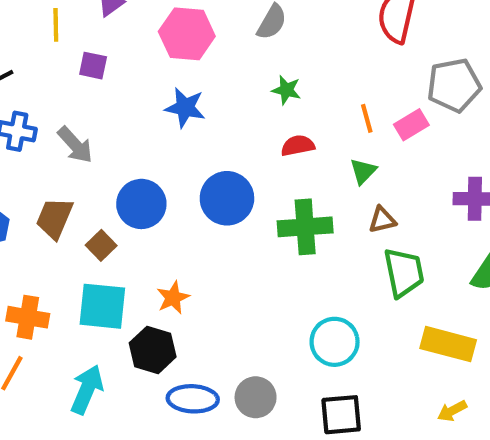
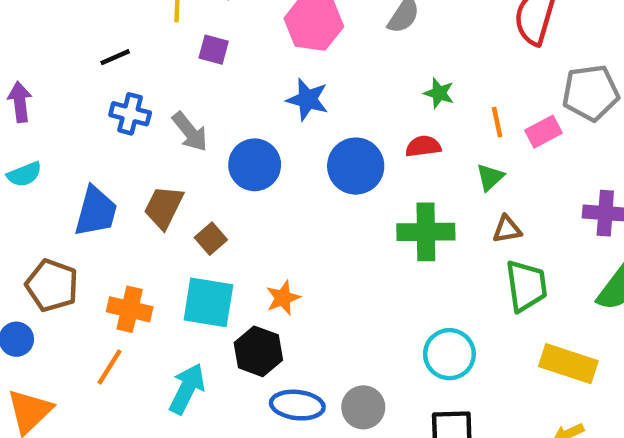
green star: (286, 90) -> (439, 93), moved
blue circle: (227, 198) -> (356, 166), moved
blue circle: (141, 204) -> (255, 165), moved

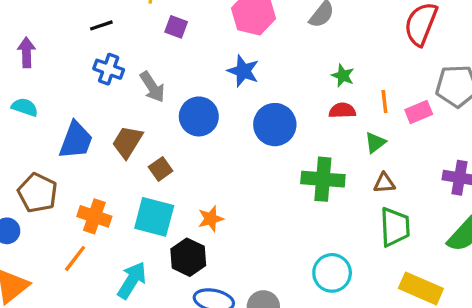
red semicircle: (423, 146) -> (342, 111), moved
cyan semicircle: (24, 174) -> (25, 107), turned -145

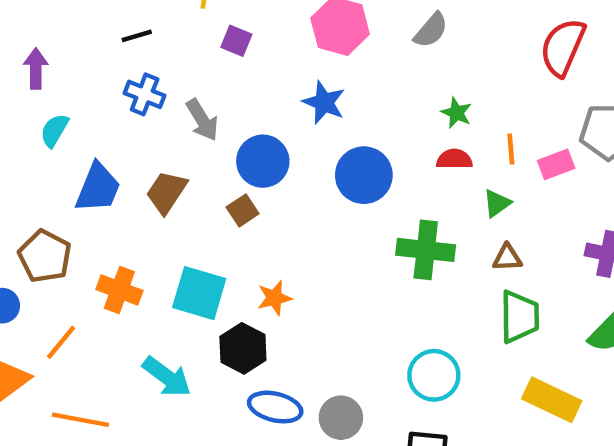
cyan semicircle: (25, 107) -> (54, 130), moved, turned -80
brown square: (161, 169) -> (243, 210), moved
orange line: (75, 258) -> (61, 342), moved
cyan arrow: (132, 280) -> (167, 377), turned 93

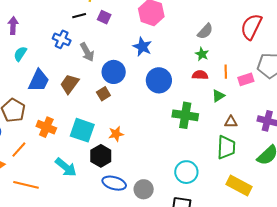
gray semicircle: (431, 30) -> (205, 31), moved
black line: (137, 36) -> (79, 16), moved
brown triangle: (507, 258) -> (231, 122), moved

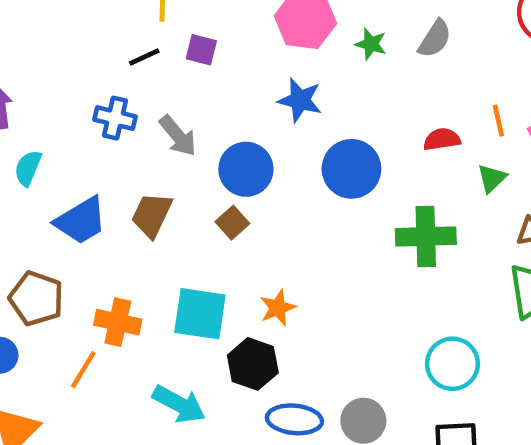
green star: (202, 54) -> (371, 44), moved
blue trapezoid: (39, 81) -> (81, 221), turned 45
orange line: (19, 150) -> (83, 370), moved

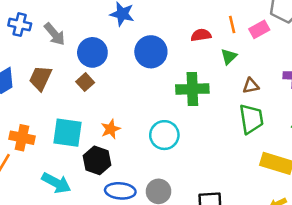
cyan circle: (452, 364) -> (164, 135), moved

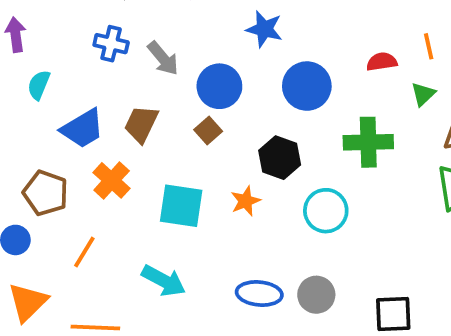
orange cross: (22, 138) -> (112, 180), moved, turned 30
black hexagon: (97, 160) -> (280, 158), moved

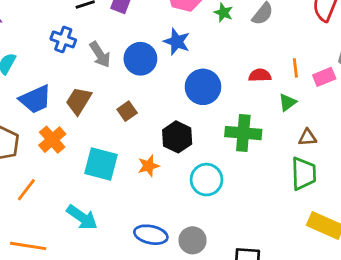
blue circle: (219, 86) -> (140, 59), moved

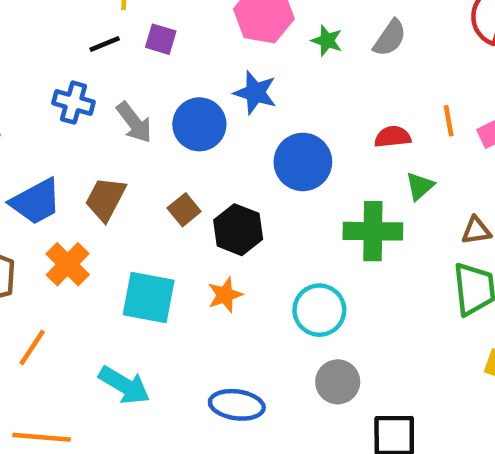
green triangle: (287, 102) -> (420, 186), moved
black hexagon: (177, 137) -> (238, 230), moved
gray circle: (193, 240) -> (338, 382), moved

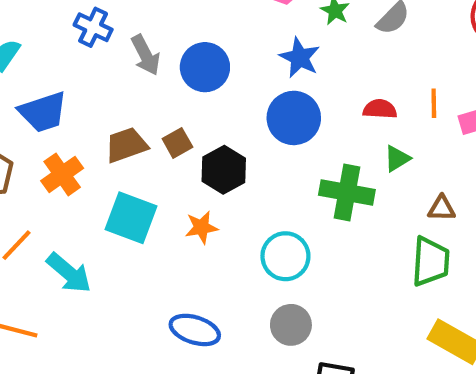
blue star: (255, 93) -> (300, 58), moved
brown trapezoid: (105, 199) -> (126, 145), moved, turned 33
cyan arrow: (124, 385) -> (69, 273), moved

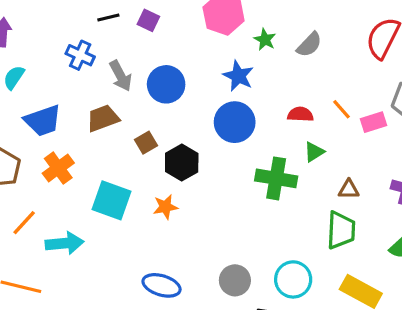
orange line: (434, 103) -> (342, 109), turned -40
brown trapezoid: (126, 145) -> (103, 118), moved
cyan circle: (285, 256) -> (293, 279), moved
cyan arrow: (69, 273) -> (65, 243), turned -45

